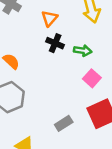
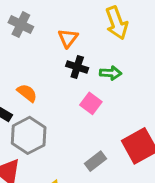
pink square: (92, 78) -> (91, 103), moved

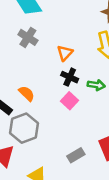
pink square: (91, 103) -> (70, 101), moved

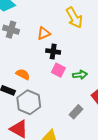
orange triangle: (65, 53) -> (44, 33), turned 40
green arrow: (96, 85) -> (80, 75), moved

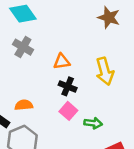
yellow arrow: (74, 18) -> (105, 71), moved
orange semicircle: (23, 74) -> (24, 105), turned -48

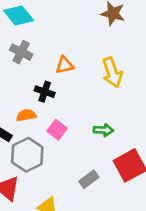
black cross: (68, 86) -> (45, 92), moved
pink square: (68, 111) -> (57, 130), moved

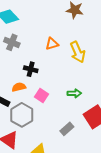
orange triangle: (65, 65) -> (52, 44), moved

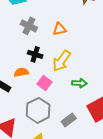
gray cross: (12, 42) -> (29, 26), moved
yellow arrow: (78, 52) -> (61, 61), moved, turned 55
gray hexagon: (22, 115) -> (38, 110), moved

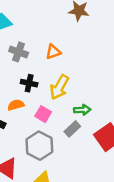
gray rectangle: (69, 120) -> (72, 129), moved

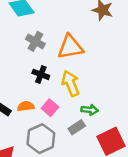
orange triangle: (53, 52) -> (70, 47), size x1.6
yellow arrow: (59, 87) -> (71, 83), turned 120
orange semicircle: (16, 105) -> (26, 106), moved

